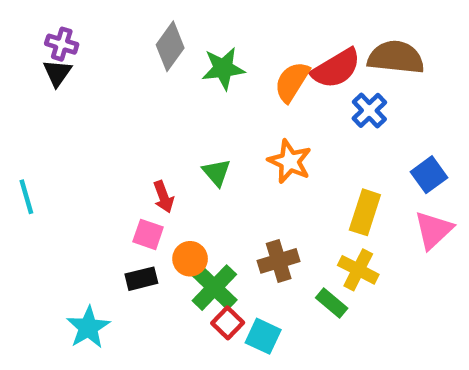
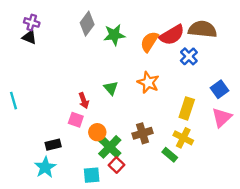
black triangle: (57, 73) -> (29, 37), turned -42
black rectangle: (141, 279) -> (53, 145), moved
cyan square: (263, 336) -> (92, 175), moved, turned -30

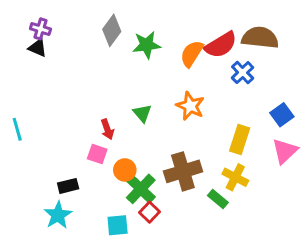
brown cross: (143, 133) -> (183, 171), size x1.4

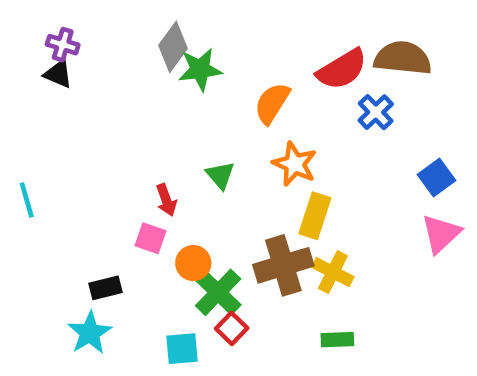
green star: (147, 45) -> (200, 69), moved
orange semicircle: (192, 54) -> (272, 103), moved
yellow rectangle: (240, 139) -> (315, 216), moved
yellow cross: (235, 177) -> (333, 272), moved
green rectangle: (218, 199) -> (337, 340), moved, turned -42

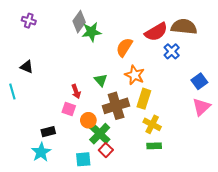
black triangle: (58, 74) -> (27, 67), moved
brown cross: (283, 265) -> (116, 106), moved
green rectangle: (337, 340) -> (154, 146), moved

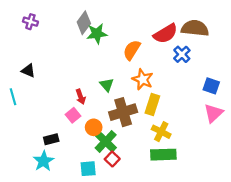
blue square: (199, 81) -> (211, 86), turned -35
pink square: (69, 109) -> (73, 115), turned 32
green rectangle: (154, 146) -> (163, 155), size x1.6

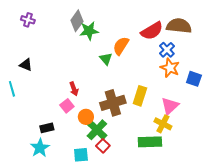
orange star: (143, 79) -> (170, 68), moved
green triangle: (107, 85) -> (106, 59), moved
pink triangle: (213, 113) -> (170, 106), moved
yellow cross: (161, 132) -> (163, 124), moved

